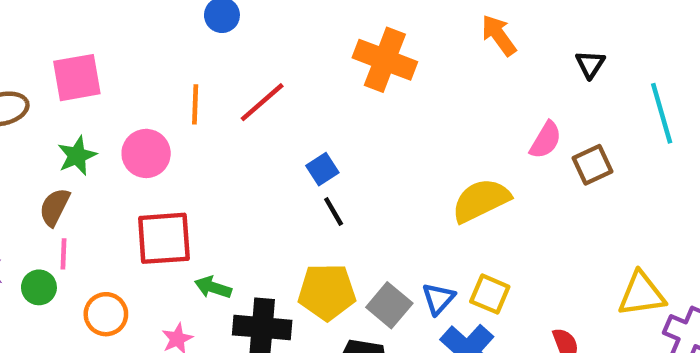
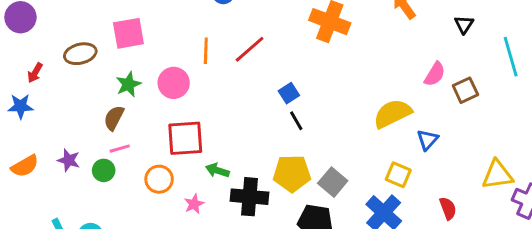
pink line: (63, 254) -> (120, 149), turned 72
blue triangle: (438, 299) -> (427, 140), moved
orange circle: (106, 314) -> (159, 179), moved

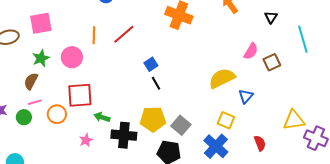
orange circle: (159, 179) -> (57, 114), moved

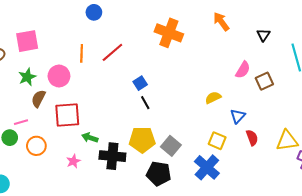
yellow semicircle: (222, 78) -> (213, 98), size x0.6
brown semicircle: (31, 81) -> (38, 99), moved
orange circle: (57, 114) -> (36, 146), moved
red semicircle: (260, 143) -> (252, 138), moved

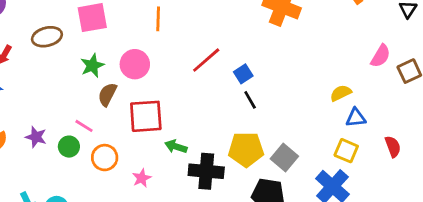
red line: (112, 52) -> (206, 60), moved
orange line: (82, 53) -> (158, 19), moved
blue triangle: (238, 116) -> (356, 118), moved, turned 42
pink line: (21, 122) -> (84, 126), turned 48
pink star: (73, 161) -> (142, 178), moved

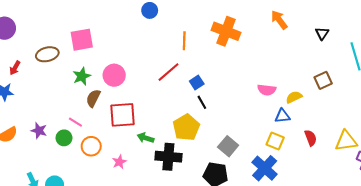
orange line: (158, 19) -> (184, 41), moved
pink semicircle: (381, 56) -> (267, 90), moved, turned 66
yellow semicircle: (341, 93) -> (294, 97), moved
yellow pentagon: (246, 149) -> (186, 127), moved, turned -30

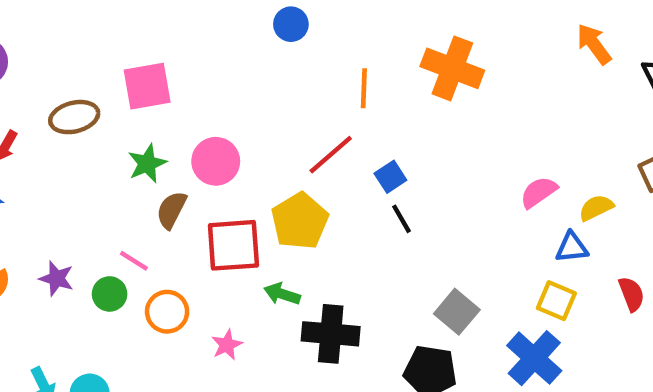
orange arrow: (279, 20) -> (594, 44), moved
pink semicircle: (267, 90) -> (539, 192), turned 138
yellow pentagon: (186, 127) -> (300, 221), moved

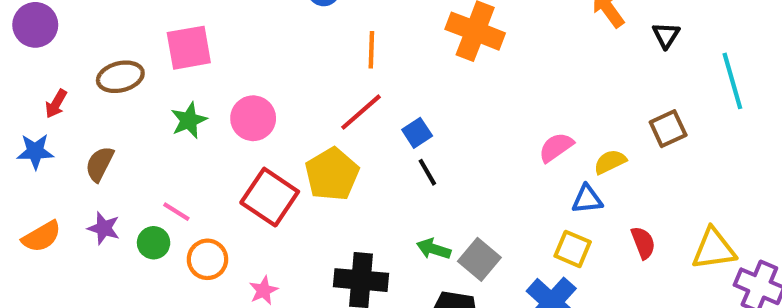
orange line: (364, 88) -> (371, 50), moved
brown semicircle: (171, 210) -> (100, 164), moved
red square: (233, 245) -> (270, 197), turned 38
green arrow: (282, 294) -> (434, 249), moved

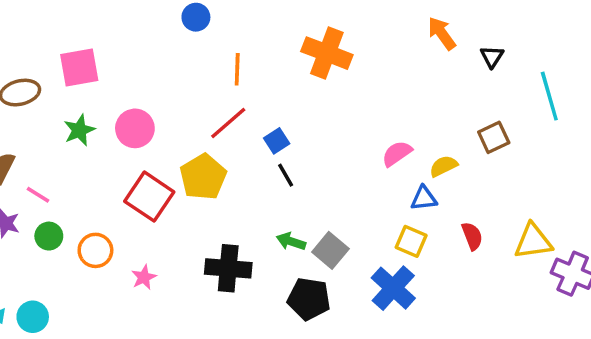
pink line: (176, 212) -> (38, 195), moved

